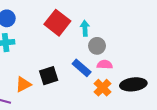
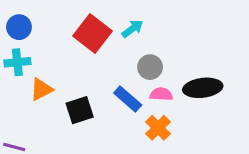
cyan arrow: (85, 28) -> (132, 29), moved, turned 56
orange triangle: (23, 84) -> (41, 89), moved
black ellipse: (133, 84) -> (203, 88), moved

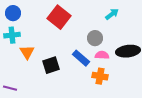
cyan arrow: (132, 29) -> (112, 14), moved
orange triangle: (41, 89) -> (27, 52), turned -35
orange cross: (158, 128) -> (100, 76), turned -35

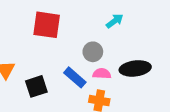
red square: (59, 17) -> (47, 25), turned -30

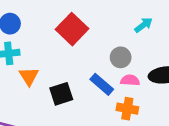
red square: (47, 25) -> (72, 29), turned 36

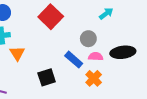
black square: (61, 94) -> (47, 77), moved
orange cross: (127, 109) -> (94, 78), turned 35

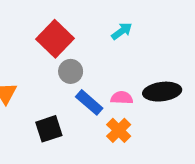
cyan arrow: (106, 14) -> (122, 31), moved
gray circle: (88, 39) -> (71, 71), moved

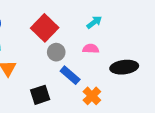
pink semicircle: (122, 98) -> (91, 49), moved

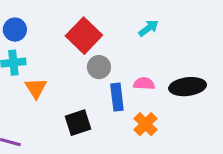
pink semicircle: (91, 49) -> (144, 84), moved
blue rectangle: (70, 75) -> (117, 97), turned 42

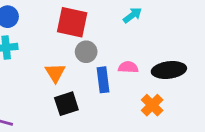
red square: (84, 36) -> (72, 22), turned -32
orange triangle: (36, 88) -> (55, 73), moved
orange cross: (146, 124) -> (152, 105), moved

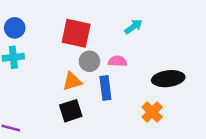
pink semicircle: (128, 67) -> (117, 61), moved
orange triangle: (55, 73) -> (72, 81), moved, turned 45

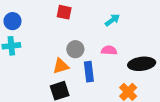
red square: (76, 33) -> (64, 12), moved, size x0.6
pink semicircle: (117, 61) -> (109, 50), moved

